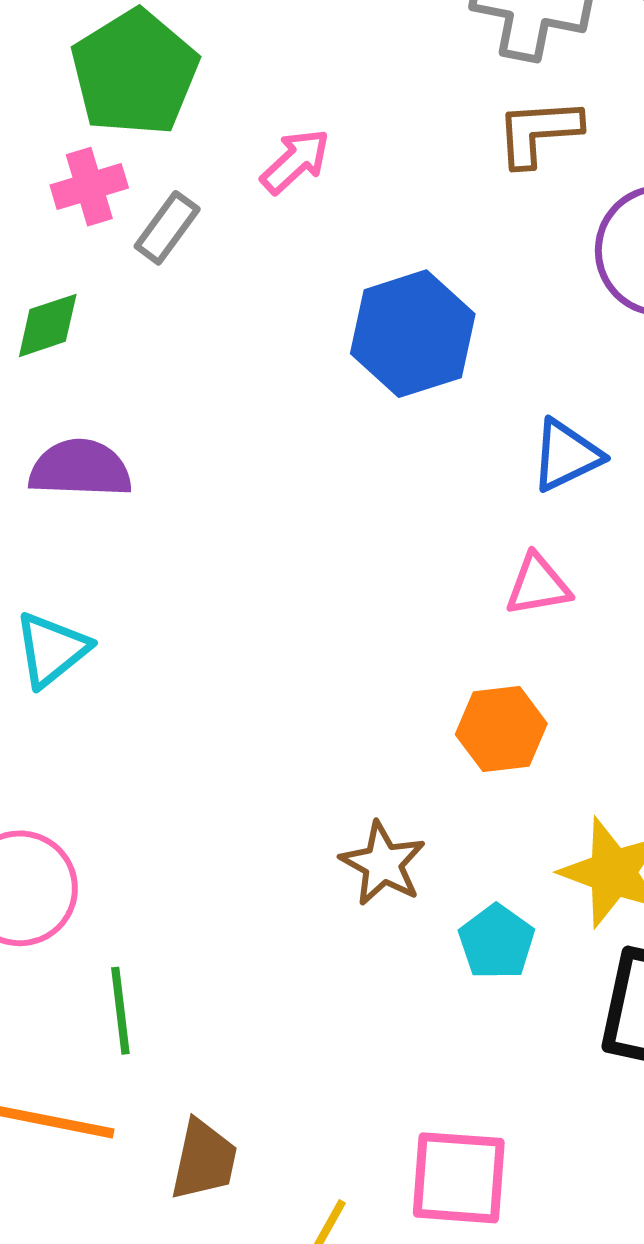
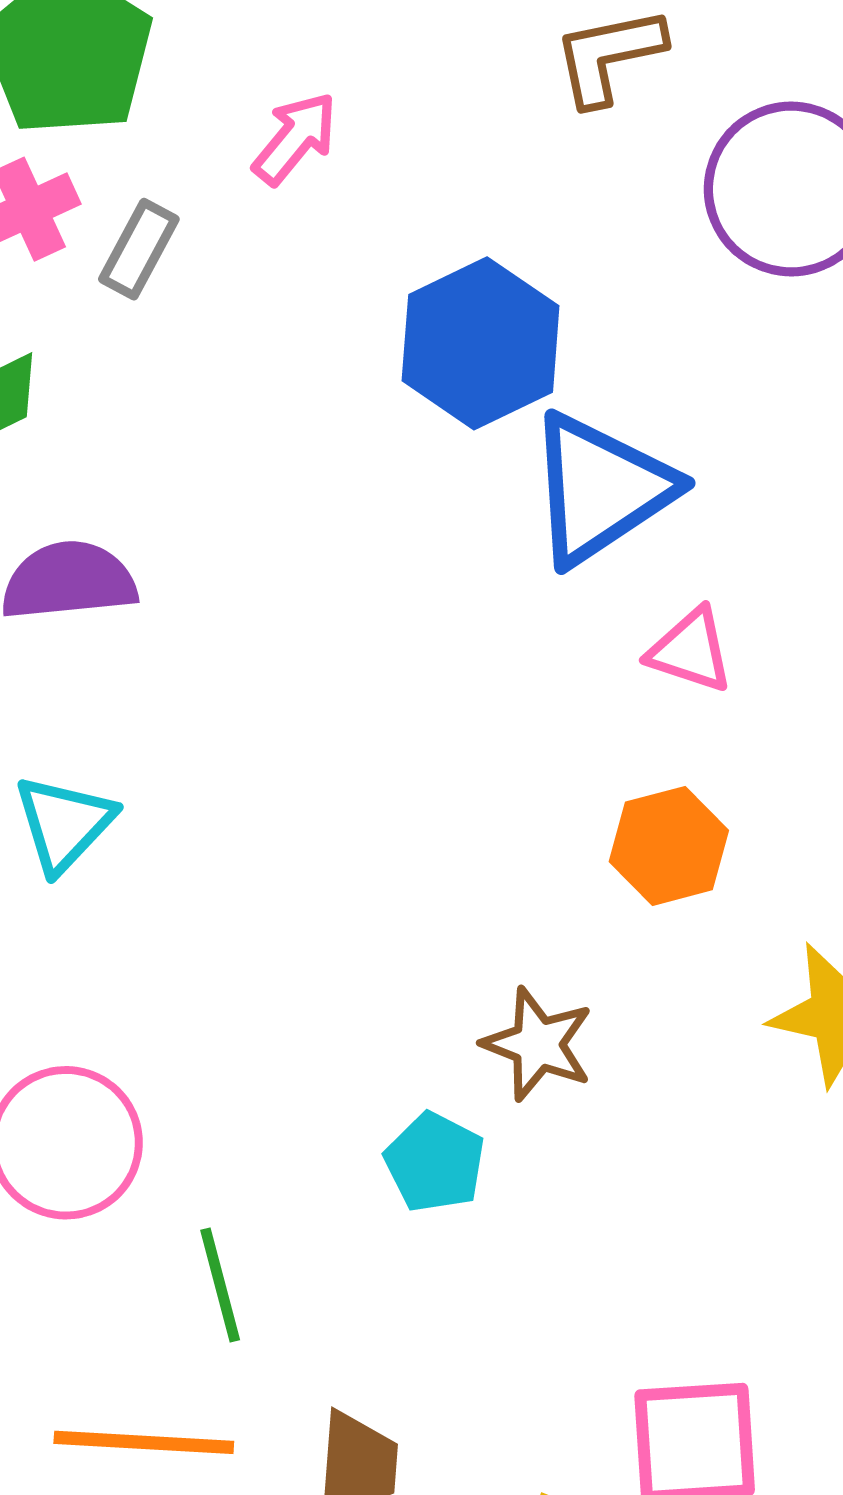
blue triangle: (566, 455) -> (600, 489), moved, size x1.6
pink triangle: (538, 585) -> (691, 651), turned 36
cyan pentagon: (497, 942) -> (435, 1162), moved

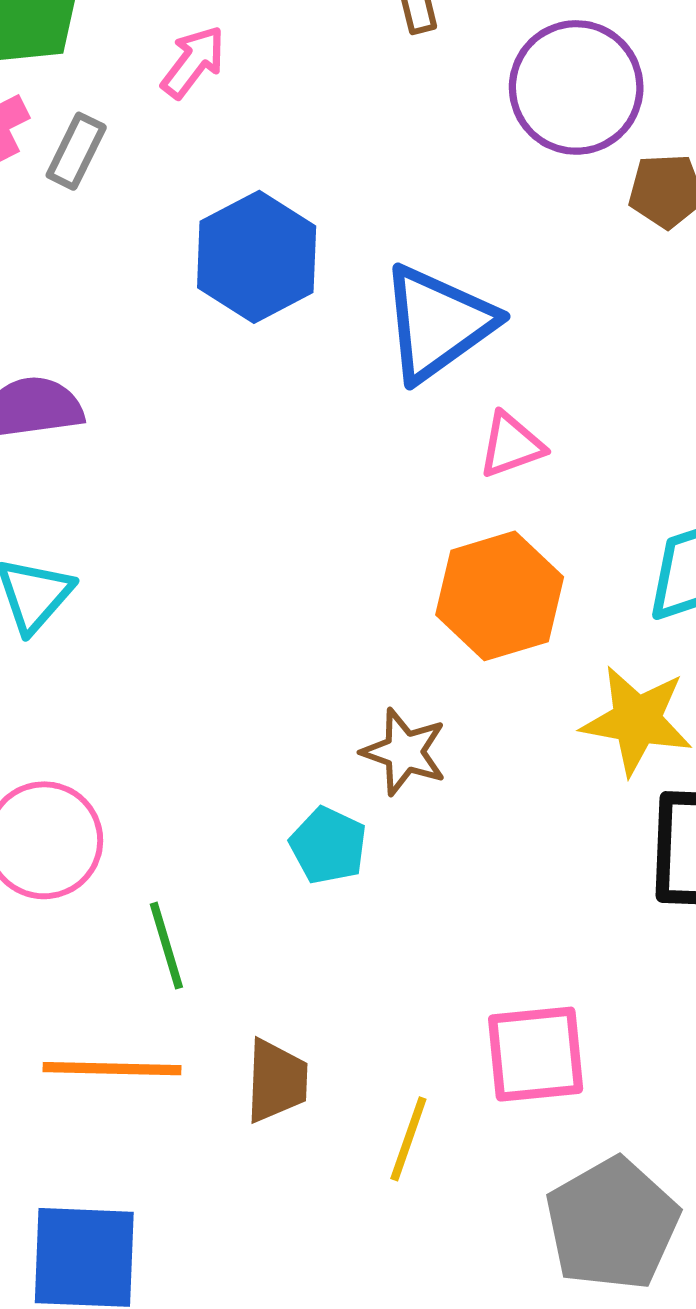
blue hexagon: (481, 343) -> (257, 257), moved
pink triangle: (691, 651) -> (511, 445), turned -36
orange hexagon: (669, 846) -> (500, 596), size x1.4

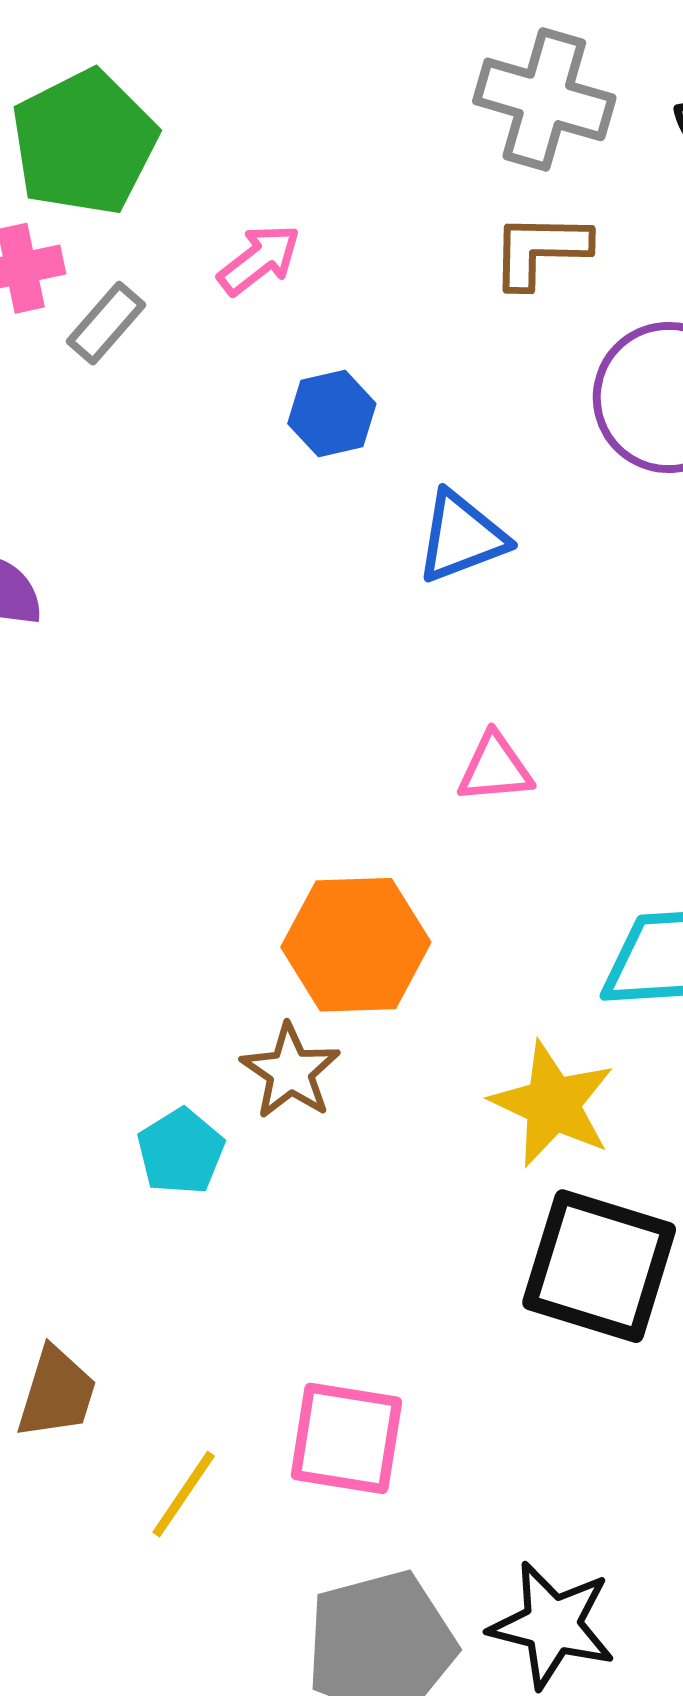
blue hexagon: (257, 257) -> (332, 414), moved, size x0.6
blue triangle: (438, 323) -> (461, 537), moved, size x0.7
orange hexagon: (500, 596) -> (356, 945), moved

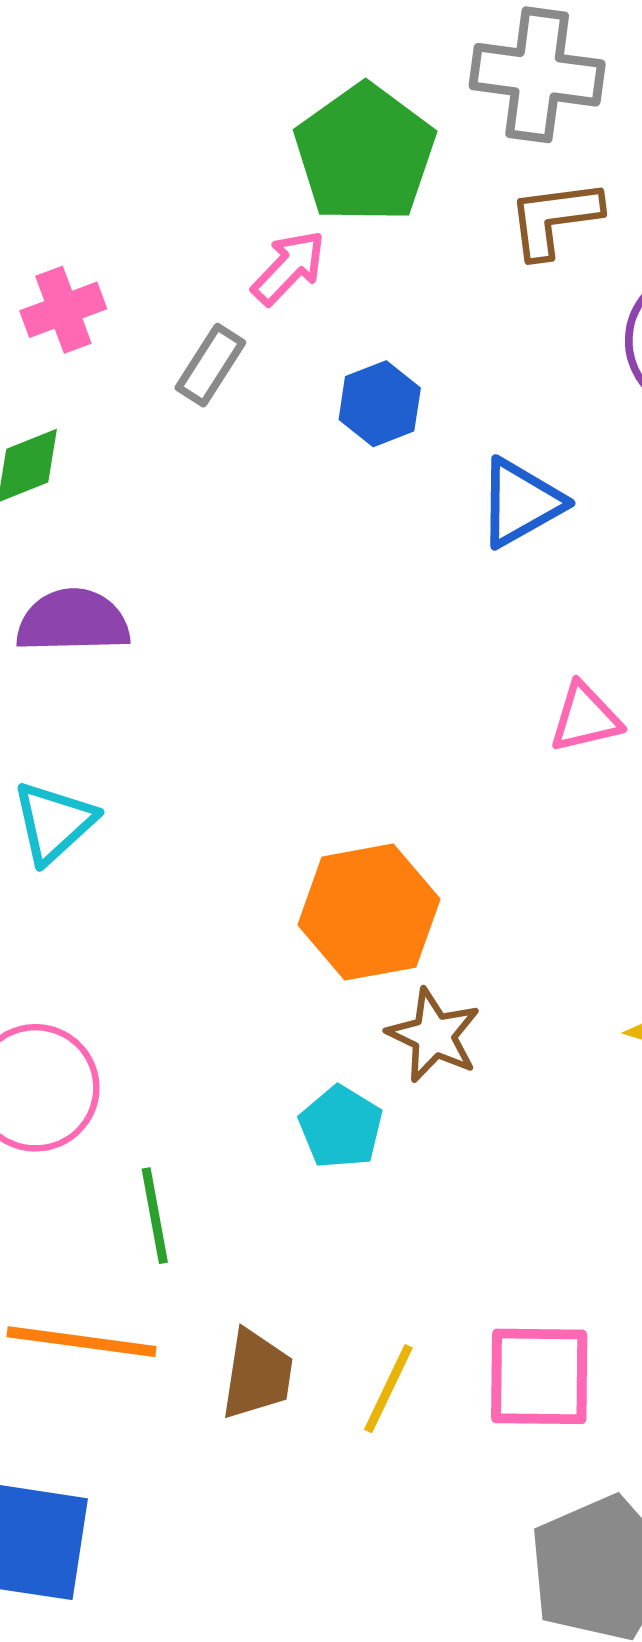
green pentagon: (84, 142) -> (365, 154), moved
gray rectangle: (106, 323) -> (210, 365), moved
orange hexagon: (356, 945) -> (369, 912), moved
yellow line: (184, 1494) -> (388, 1389), moved

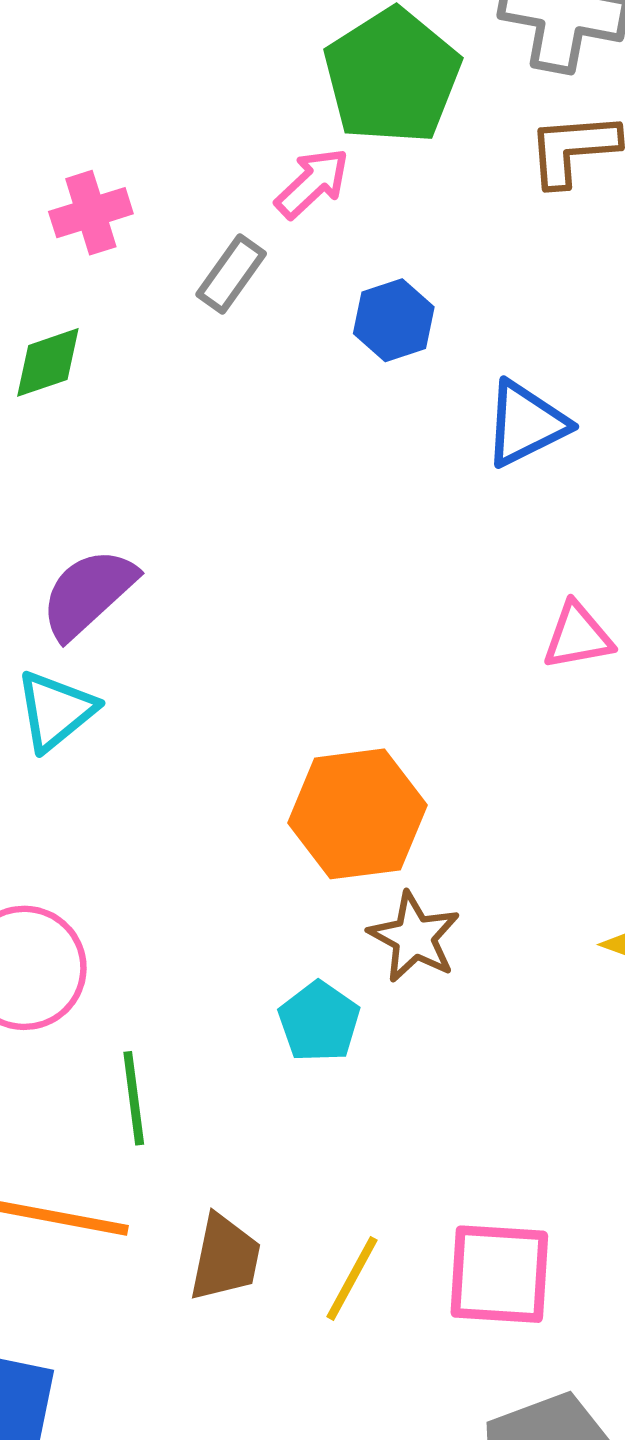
purple semicircle: (73, 621) -> (88, 593), moved, turned -44

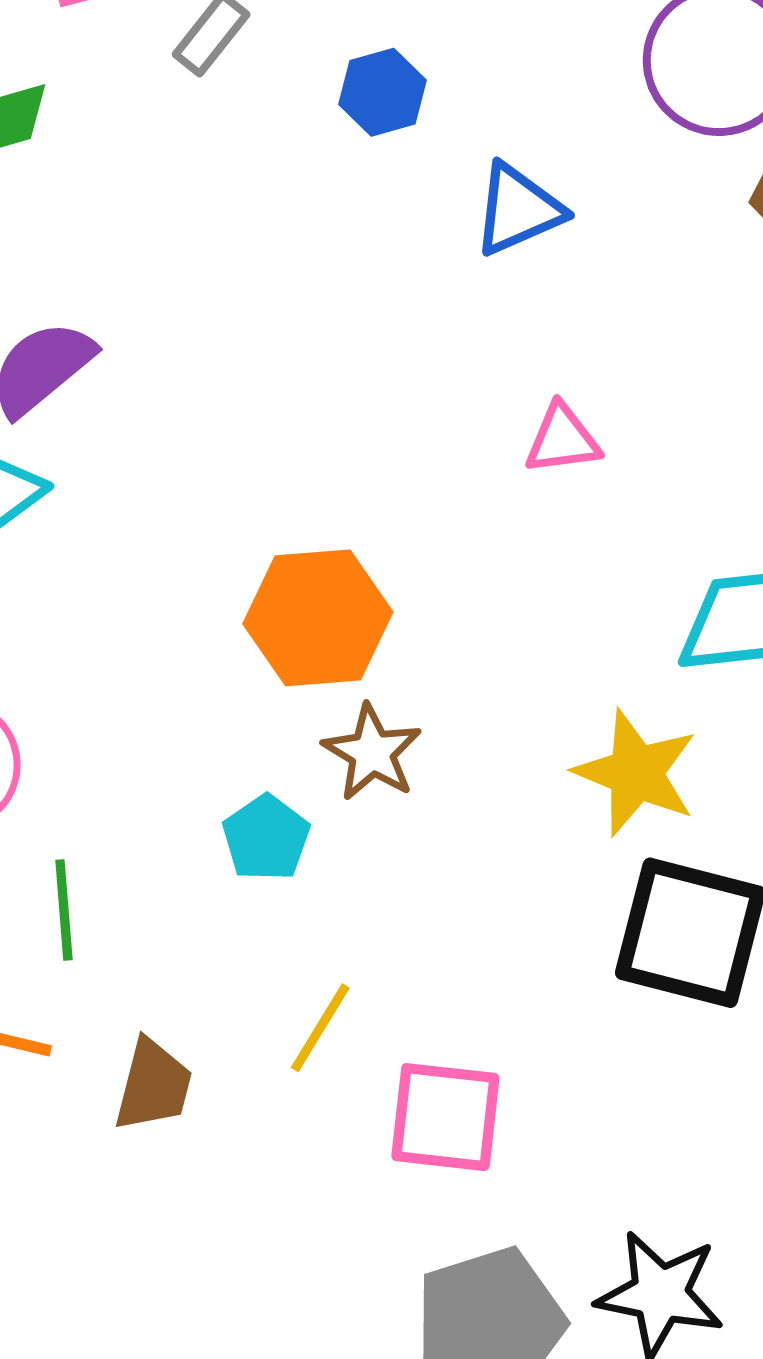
yellow line: (352, 1278) -> (320, 1028), moved

